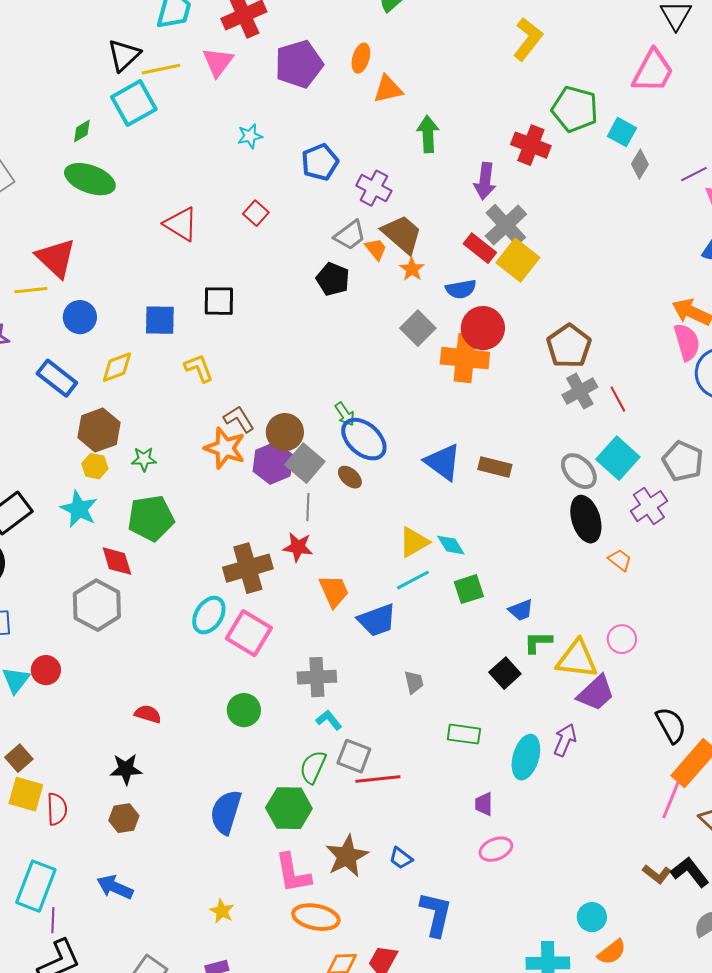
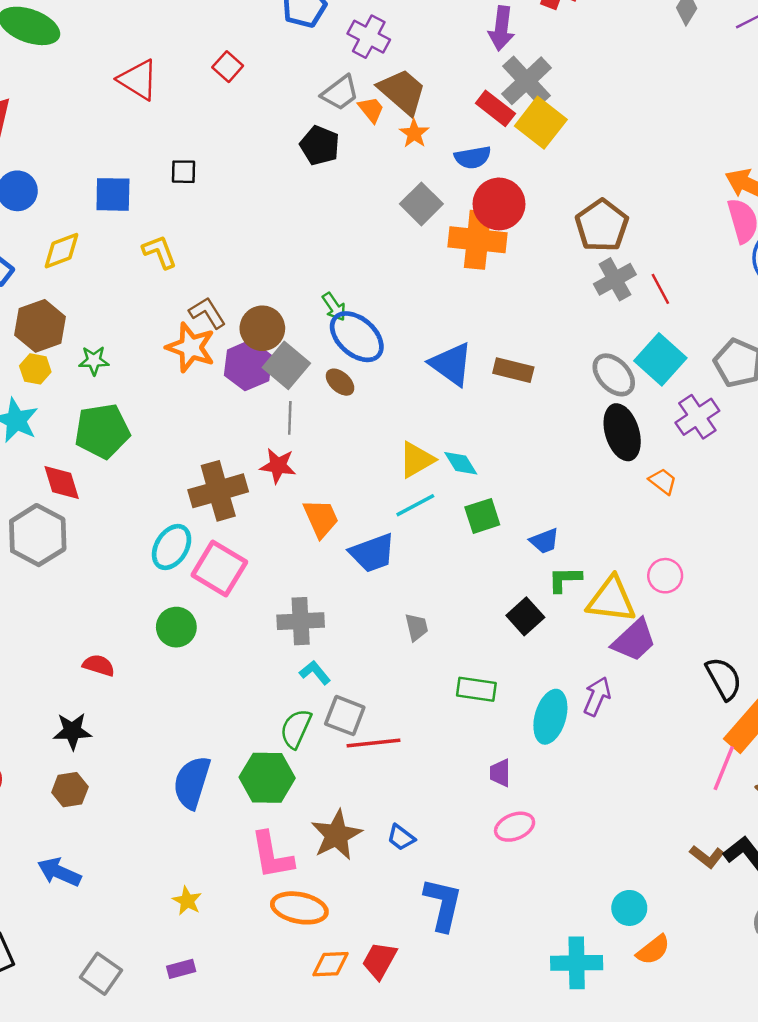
black square: (219, 301) -> (183, 172), size x0.7
green circle: (244, 710) -> (176, 627), moved

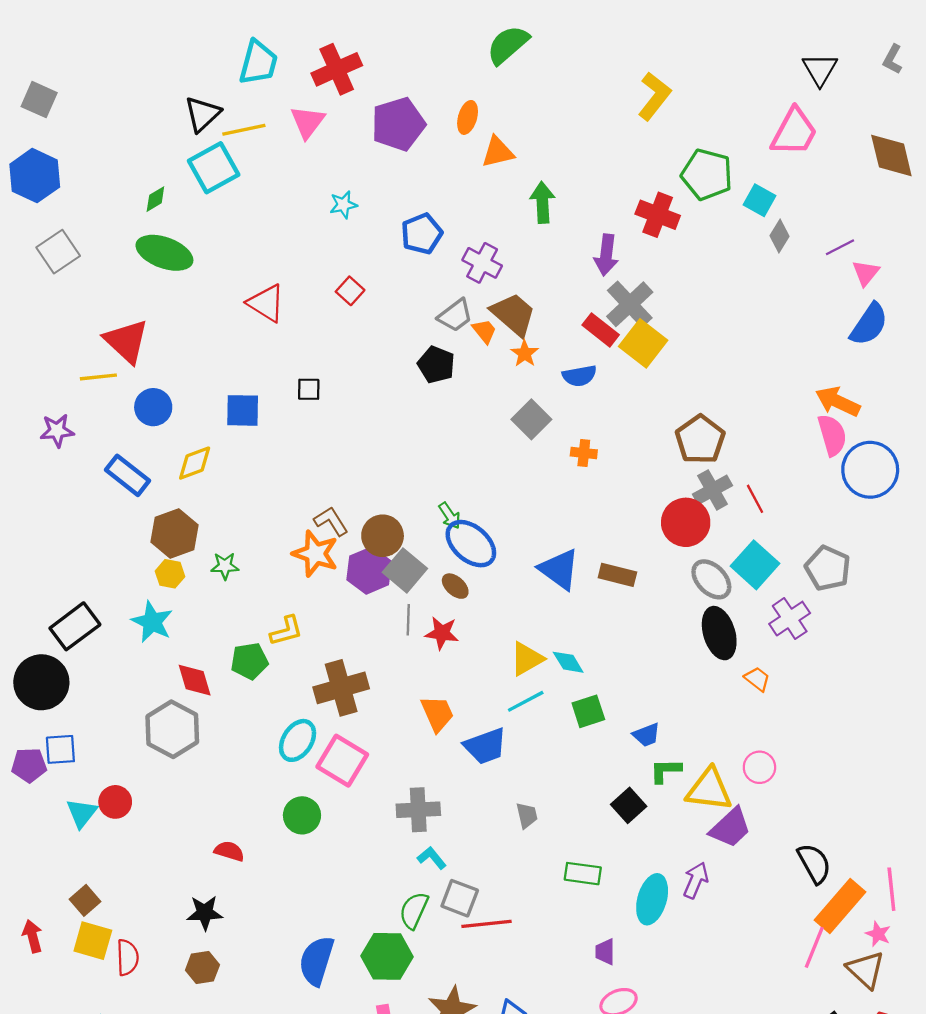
red circle: (499, 204) -> (686, 522), moved
orange cross: (477, 240) -> (584, 453), size x0.5
yellow L-shape: (160, 252) -> (286, 631), moved, turned 96
green pentagon: (102, 431) -> (249, 661), moved, size x0.7
red star: (278, 466) -> (442, 633), moved

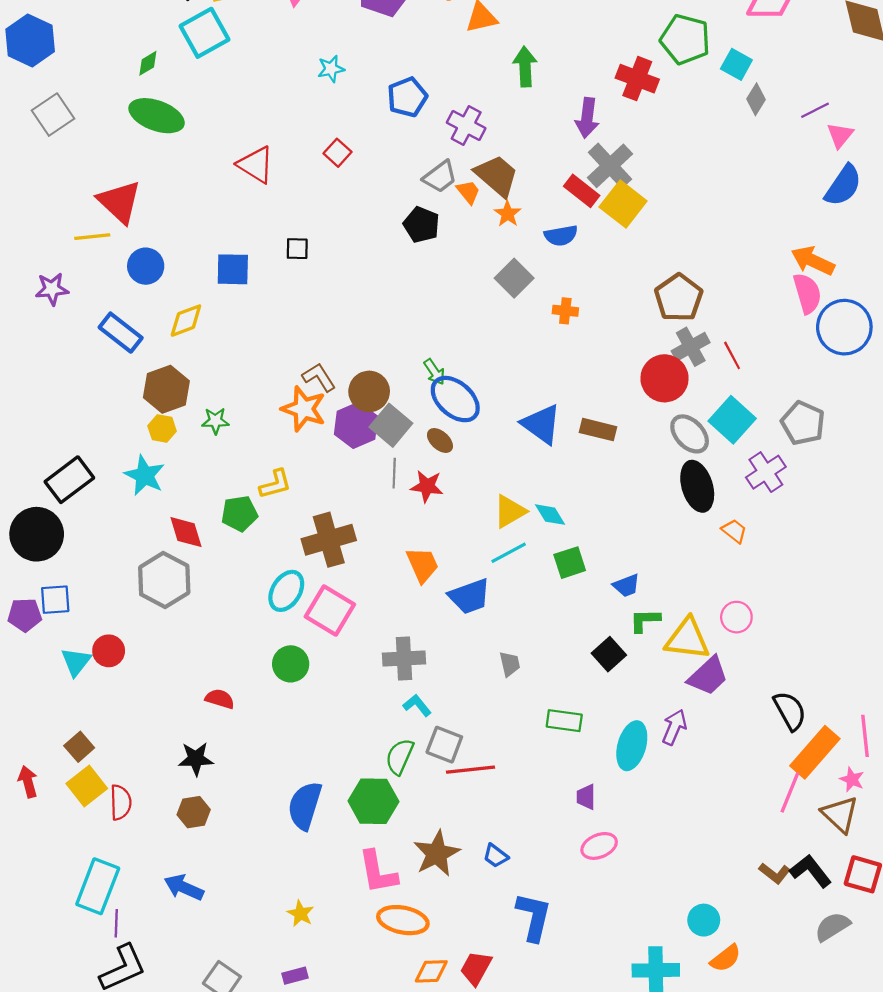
yellow square: (93, 941) -> (87, 786), turned 36

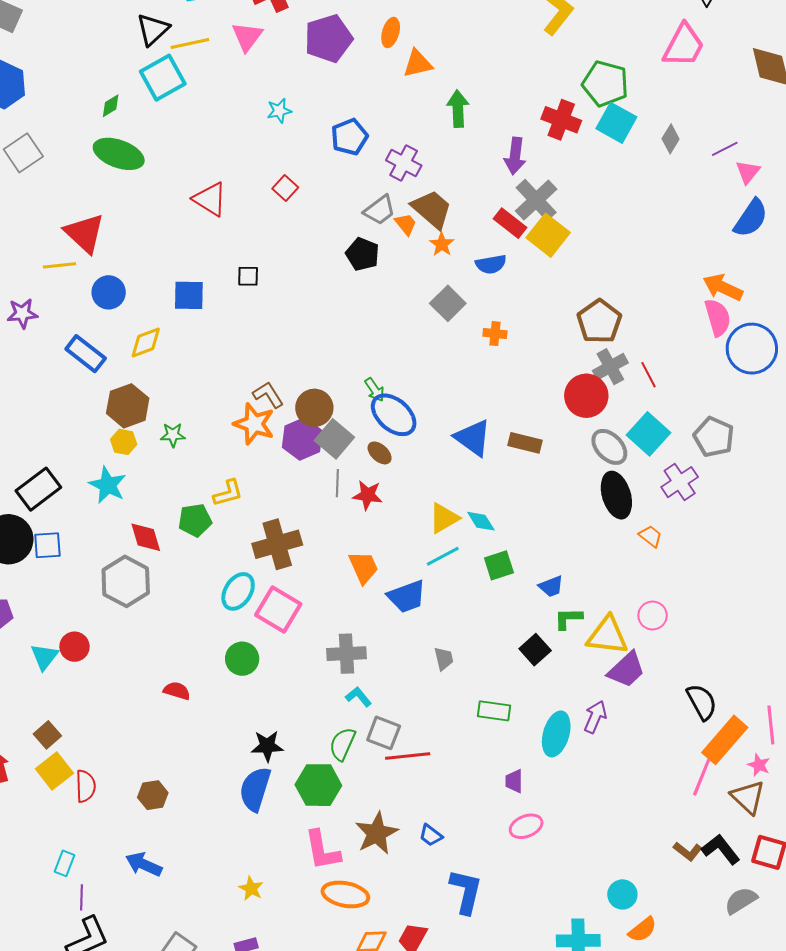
cyan square: (736, 64) -> (616, 123), moved, size x1.4
blue square: (55, 600) -> (47, 545), moved
black star: (196, 759) -> (267, 746), moved
cyan rectangle: (98, 886) -> (64, 863), size x0.5

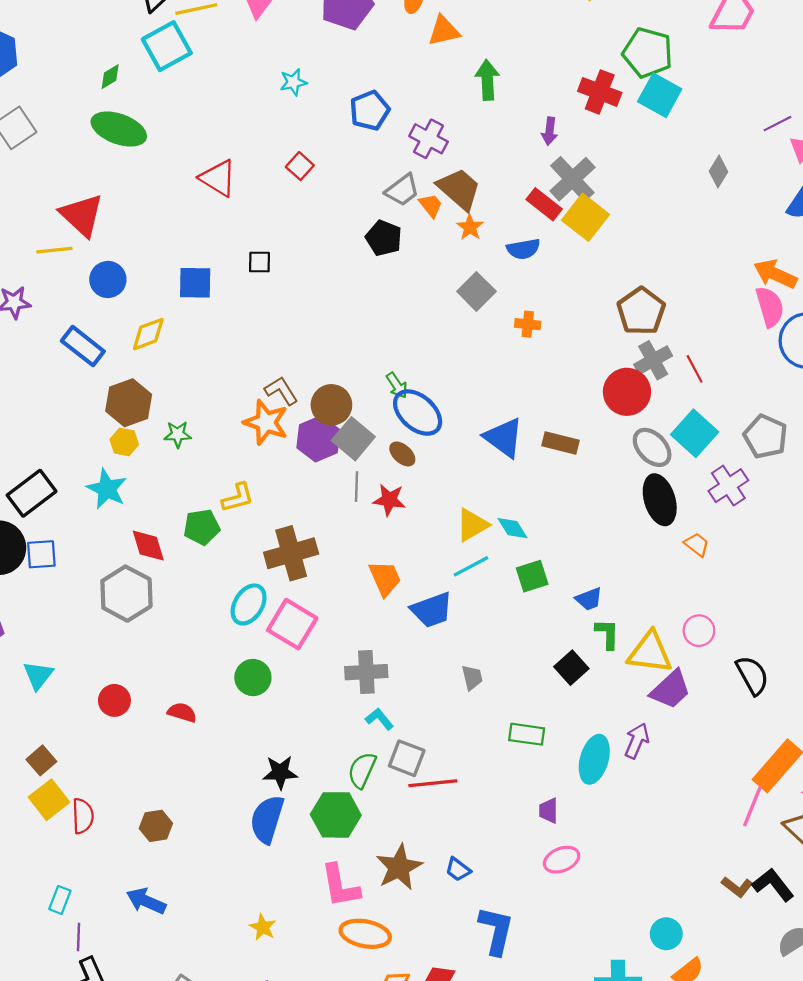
gray diamond: (671, 139) -> (719, 172), moved
purple arrow: (515, 156) -> (550, 131), size x0.7
green L-shape: (568, 619) -> (607, 634), turned 92
red circle: (74, 647) -> (114, 700), moved
black semicircle: (702, 702) -> (752, 675), moved

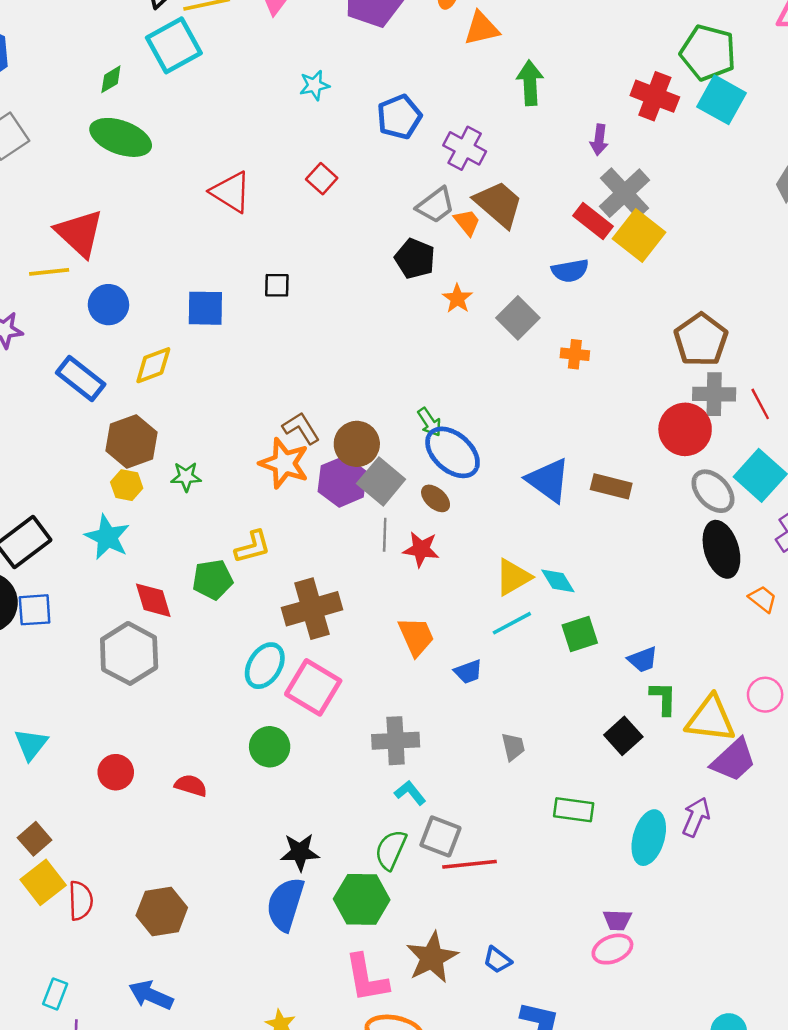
orange star: (470, 227) -> (457, 299), moved
gray cross: (653, 360) -> (714, 394), turned 30
blue trapezoid: (432, 610) -> (468, 672), size x0.6
purple trapezoid: (548, 811) -> (617, 920), moved, turned -88
brown hexagon: (156, 826) -> (162, 912), size x1.4

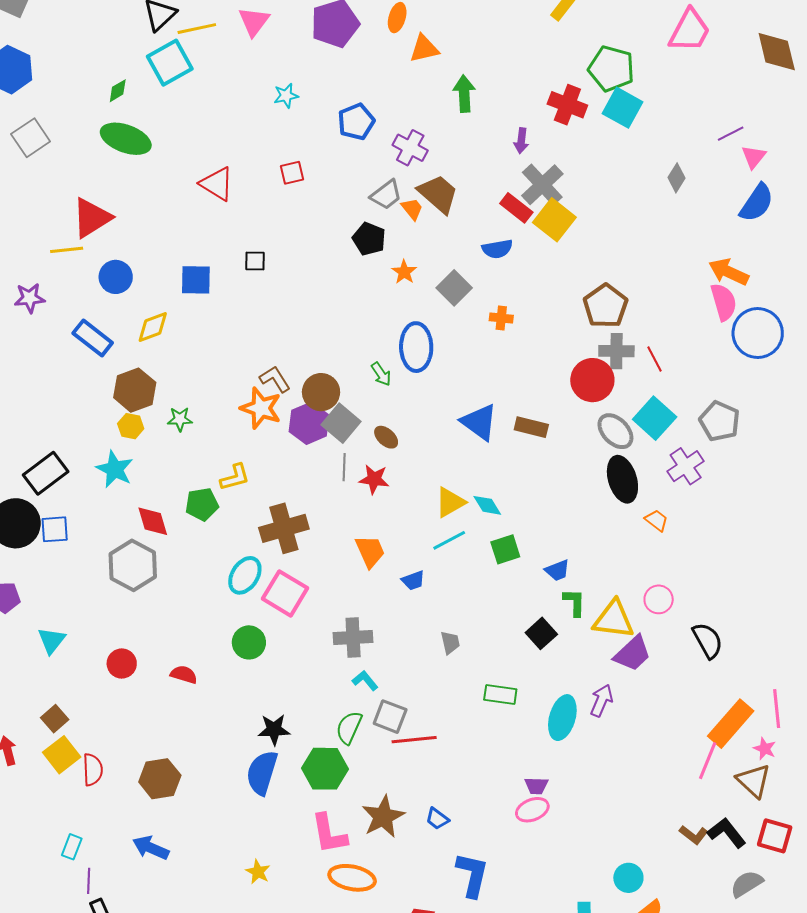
red square: (322, 179) -> (292, 173), turned 35
red triangle: (79, 233) -> (92, 218), turned 45
blue ellipse: (453, 452) -> (416, 347), moved, turned 48

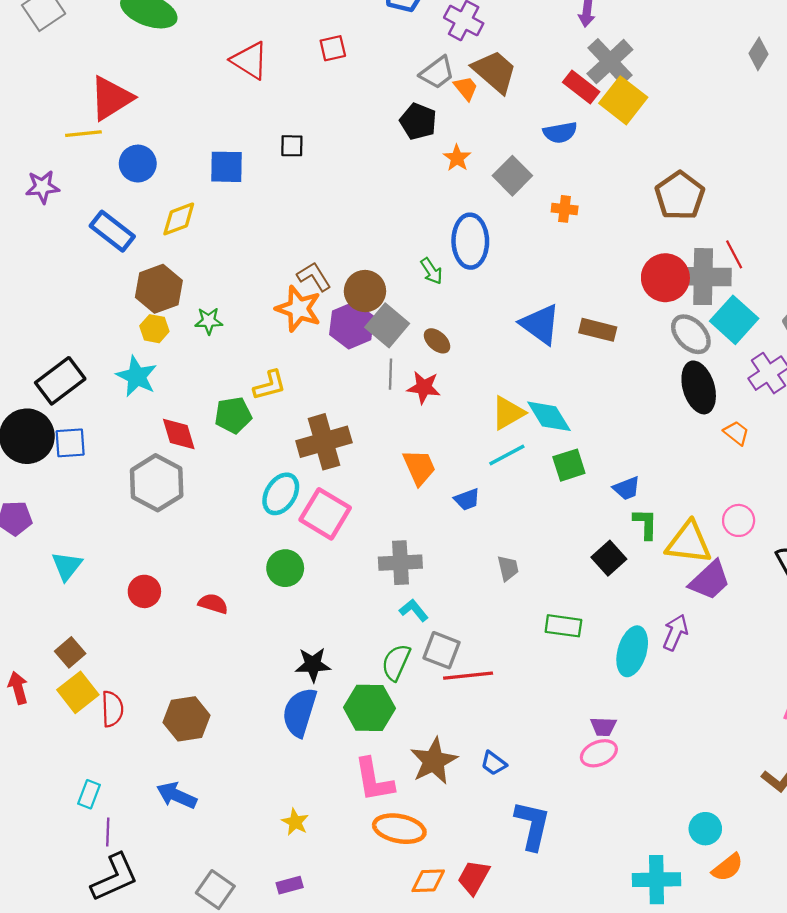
gray cross: (616, 351) -> (703, 277), moved, size x1.4
cyan diamond: (487, 505) -> (549, 416), size x1.4

